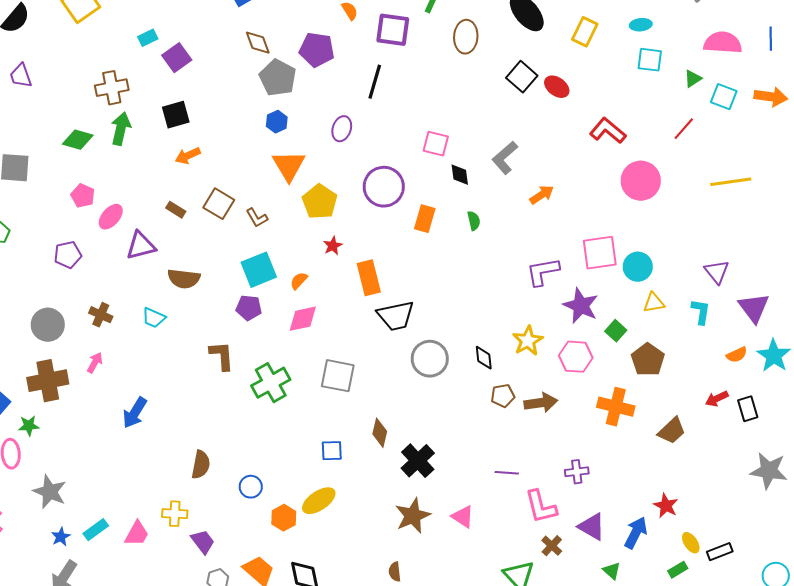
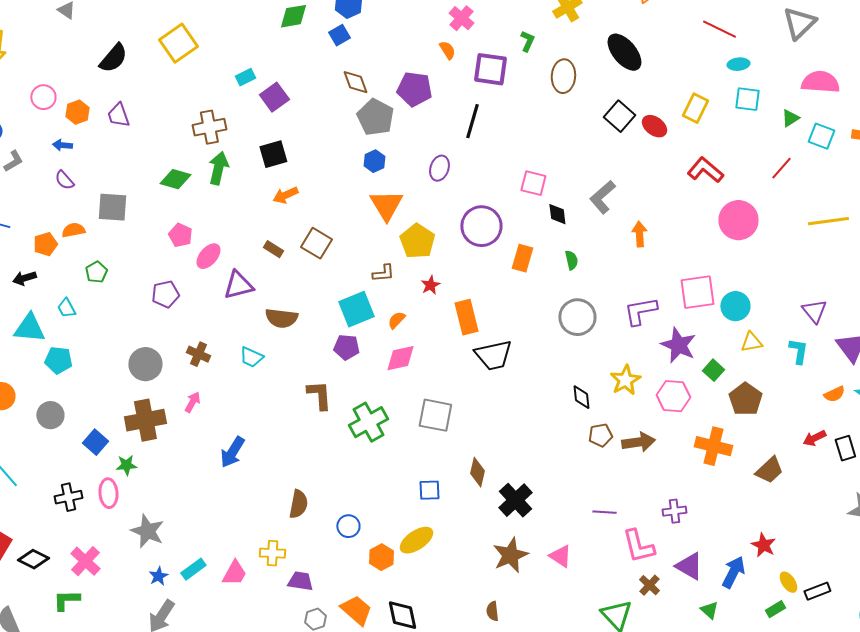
yellow rectangle: (585, 32) -> (695, 108), moved
orange arrow: (542, 195) -> (639, 234), turned -60
brown L-shape: (257, 218) -> (383, 273), moved, turned -65
gray circle: (430, 359) -> (577, 317), moved
purple trapezoid: (203, 542) -> (300, 581), turned -44

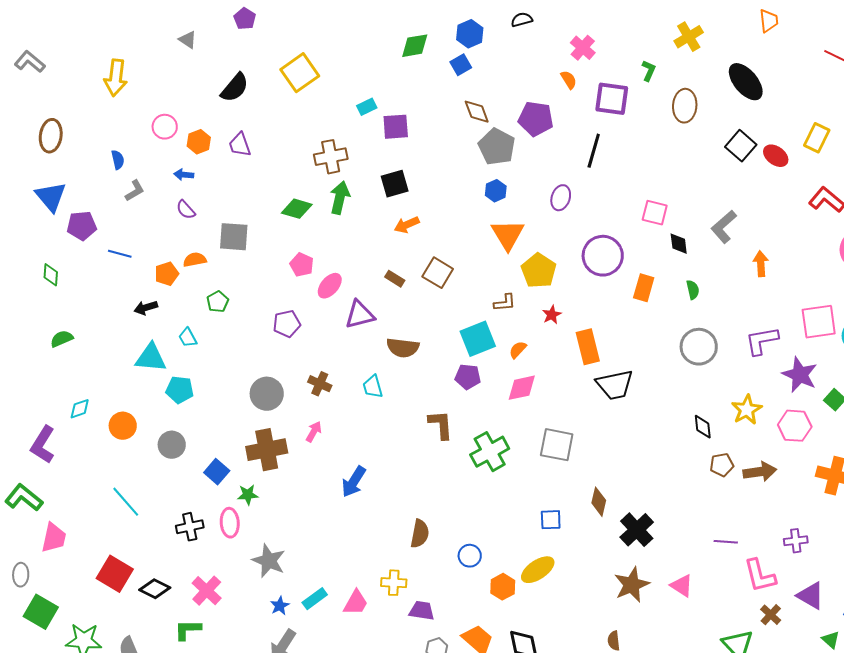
purple square: (274, 97) -> (396, 127), turned 32
cyan trapezoid: (251, 357) -> (373, 387), turned 50

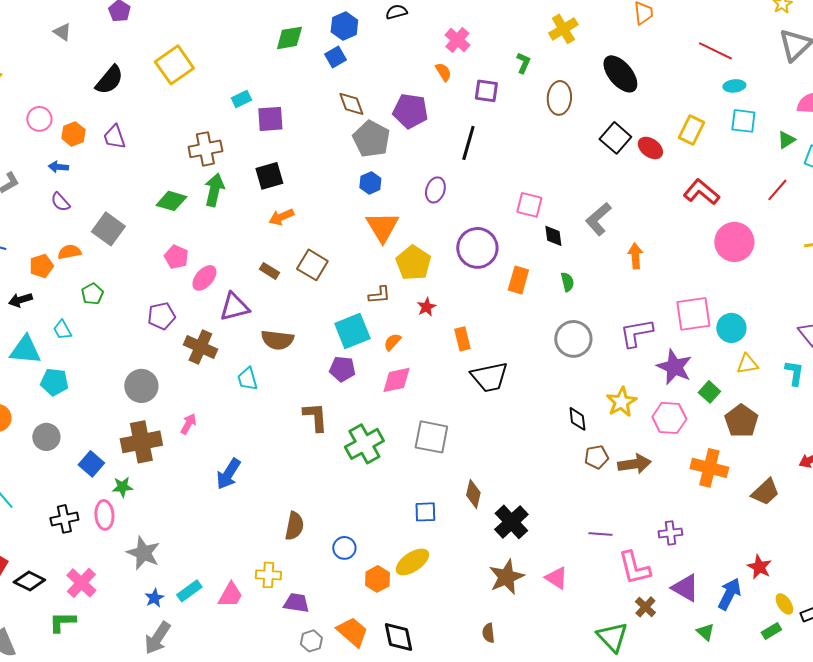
purple square: (612, 99) -> (486, 91), size x0.7
gray square: (234, 237) -> (108, 229), turned 32
orange rectangle: (588, 347) -> (462, 339), size x0.7
brown cross: (320, 384) -> (200, 347), moved, size x1.4

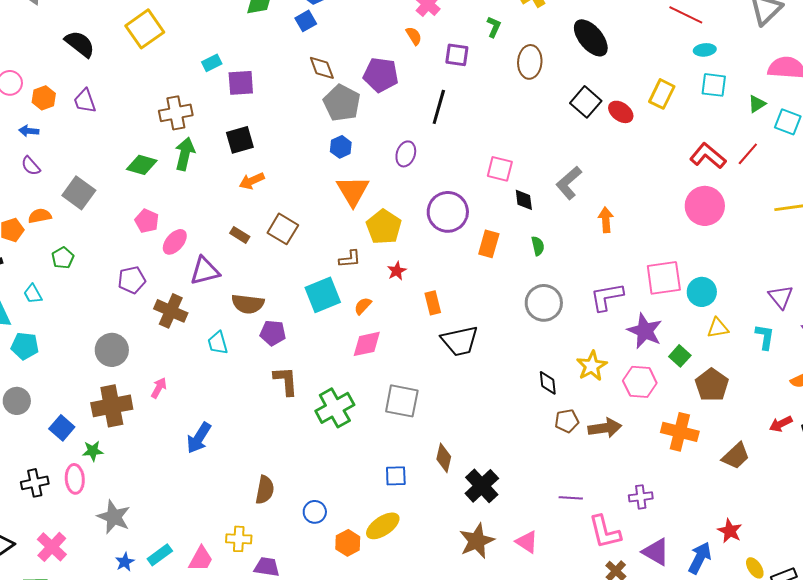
black semicircle: (109, 80) -> (80, 44), turned -92
red L-shape: (701, 192) -> (708, 156), moved
purple pentagon: (342, 369) -> (273, 333), moved

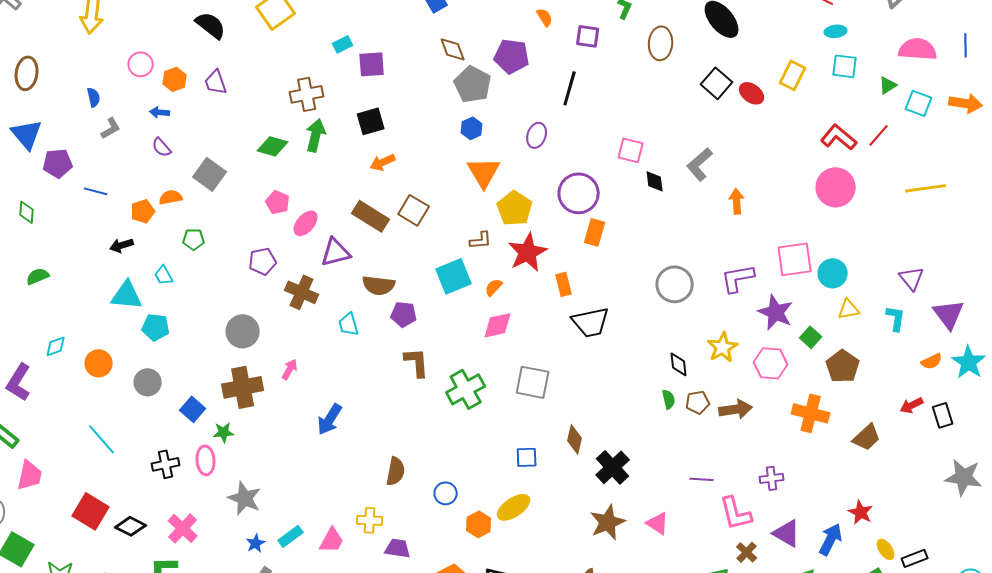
brown rectangle: (240, 235) -> (371, 216), size x1.8
orange rectangle: (489, 244) -> (595, 232), moved
green semicircle: (538, 246) -> (669, 399), moved
green pentagon: (63, 258) -> (194, 239), turned 30
red star: (397, 271) -> (528, 252), size x2.0

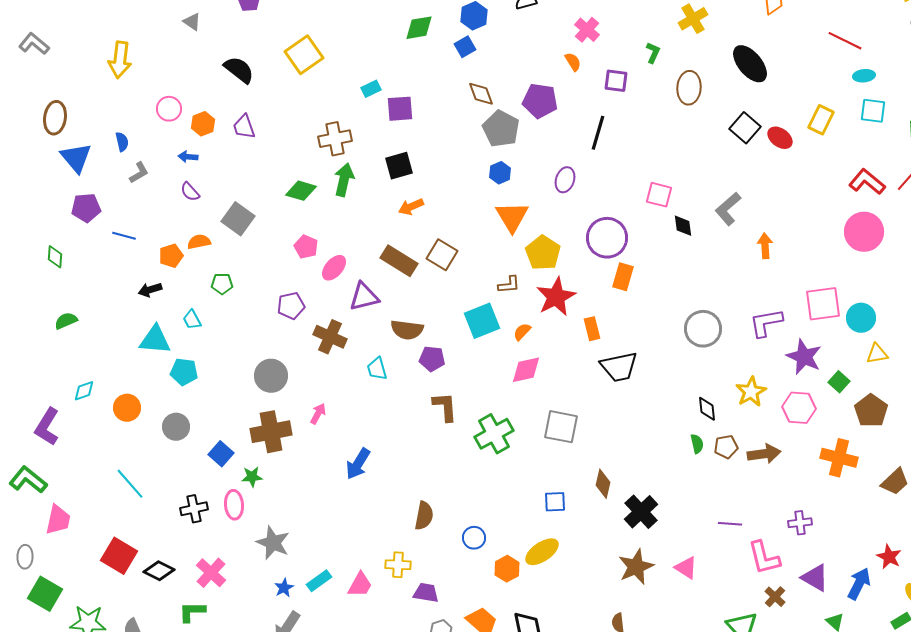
blue triangle: (27, 134) -> (76, 158), moved

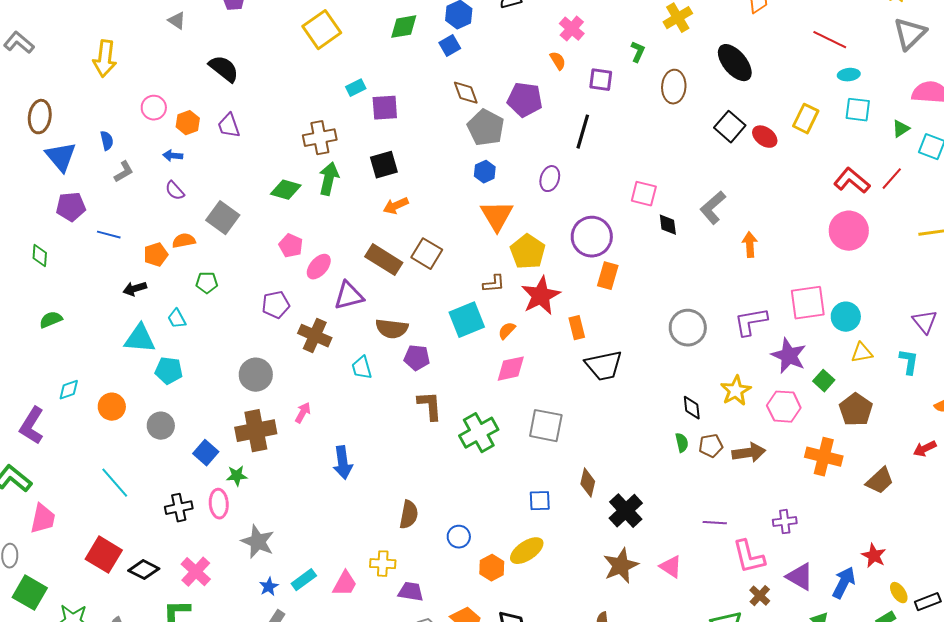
yellow square: (304, 55) -> (322, 30), moved
blue arrow: (358, 464) -> (343, 463), turned -40

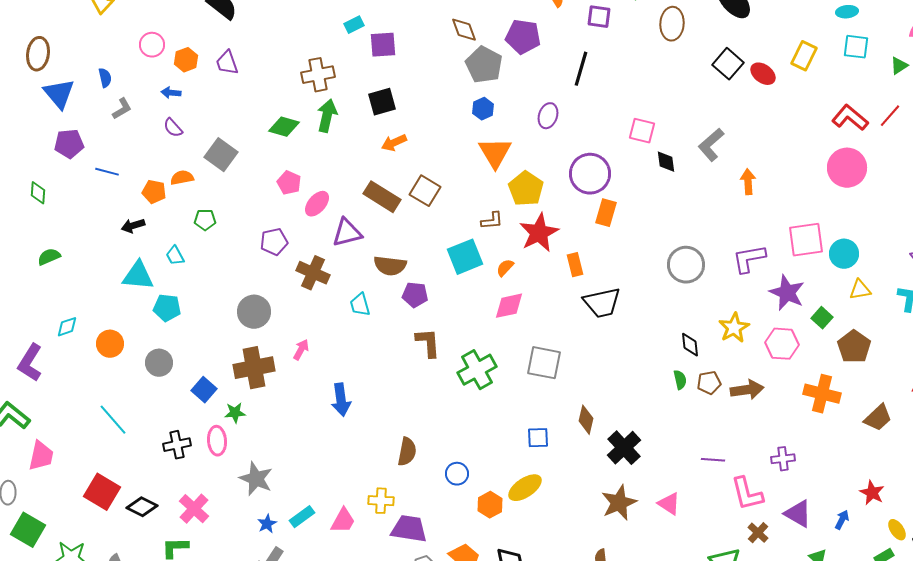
orange pentagon: (156, 255) -> (154, 192), turned 30
blue arrow: (844, 583) -> (842, 520), size x0.6
purple trapezoid: (411, 592) -> (409, 529), size x1.4

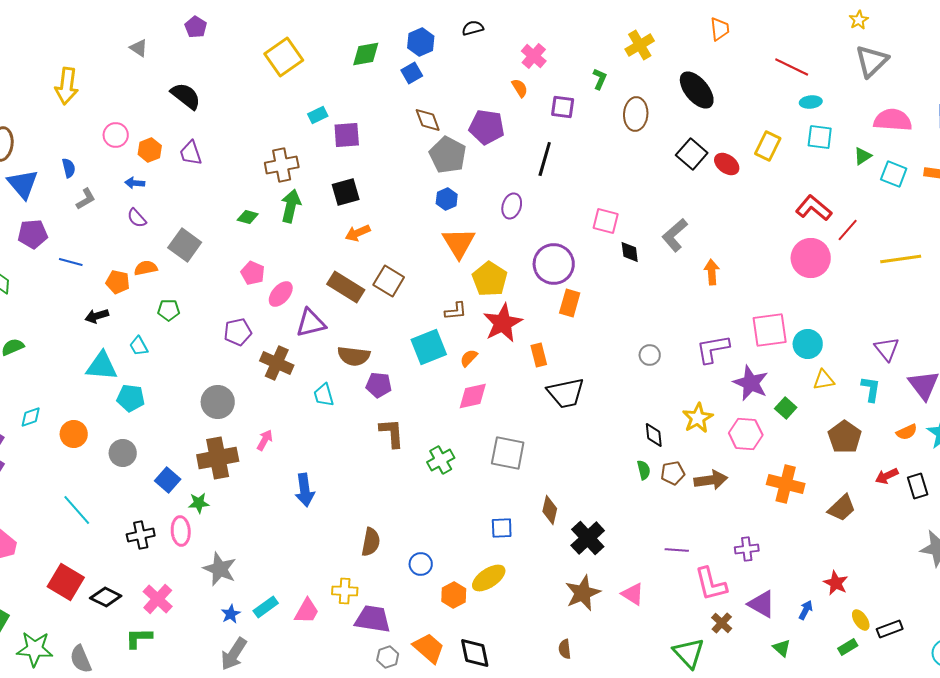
red line: (890, 116) -> (848, 230), moved
green diamond: (284, 127) -> (248, 217), size x0.7
gray circle: (686, 265) -> (650, 355), size x0.6
brown pentagon: (854, 347) -> (845, 437), moved
green cross: (477, 370) -> (441, 460), size x0.7

